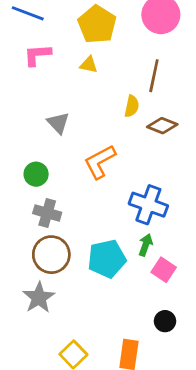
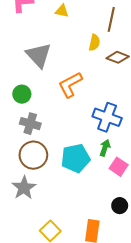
gray triangle: (58, 123) -> (39, 55), size x1.5

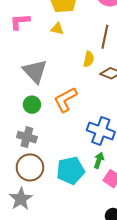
green circle: (22, 94) -> (32, 105), moved

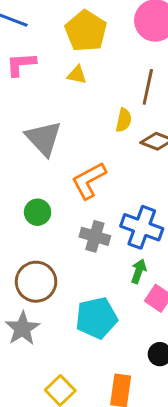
green circle: (32, 105) -> (38, 212), moved
gray cross: (27, 137) -> (95, 236), moved
cyan pentagon: (70, 170) -> (96, 318), moved

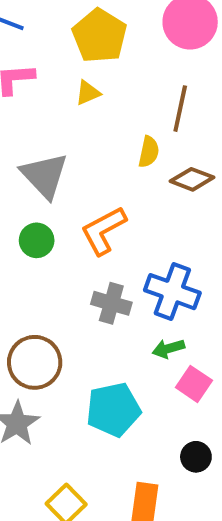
yellow triangle: (77, 75) -> (88, 93), turned -35
green circle: (38, 212) -> (37, 240), moved
green arrow: (139, 271) -> (168, 349), turned -125

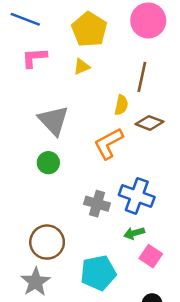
orange L-shape: (103, 231) -> (109, 143), moved

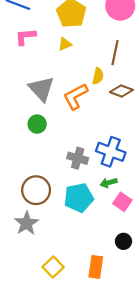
orange L-shape: (109, 143) -> (76, 96), moved
cyan pentagon: (98, 273) -> (79, 198), moved

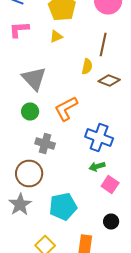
orange L-shape: (76, 96) -> (66, 108), moved
gray cross: (78, 158) -> (45, 144), moved
cyan pentagon: (79, 198) -> (63, 206), moved

